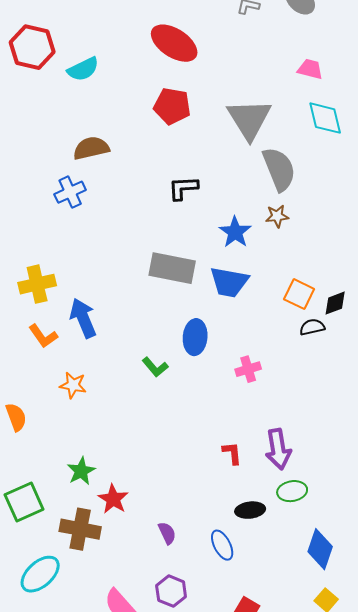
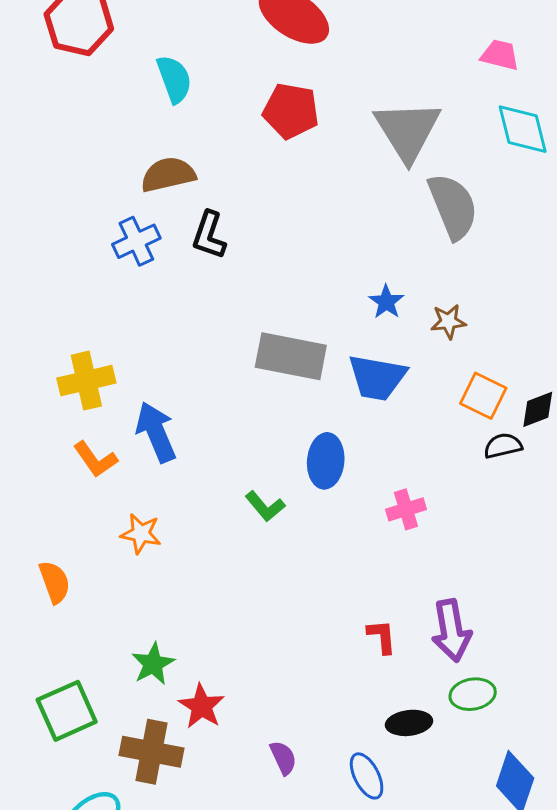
cyan semicircle: (83, 69) -> (174, 79), moved, turned -84
black L-shape: (183, 188) -> (209, 235), moved, turned -68
brown star: (277, 216) -> (448, 322), moved
blue star: (235, 232) -> (386, 302), size x0.7

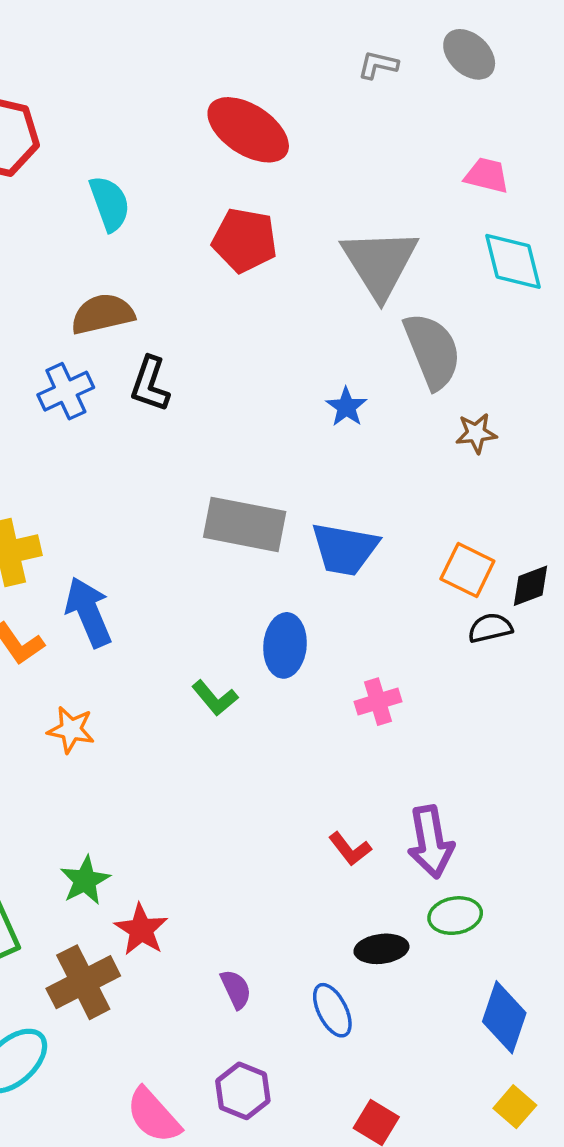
blue star: (386, 302) -> (346, 407), moved
brown star: (448, 322) -> (476, 433), moved
red L-shape: (382, 637) -> (350, 849), turned 147
brown cross: (151, 752) -> (83, 982), turned -38

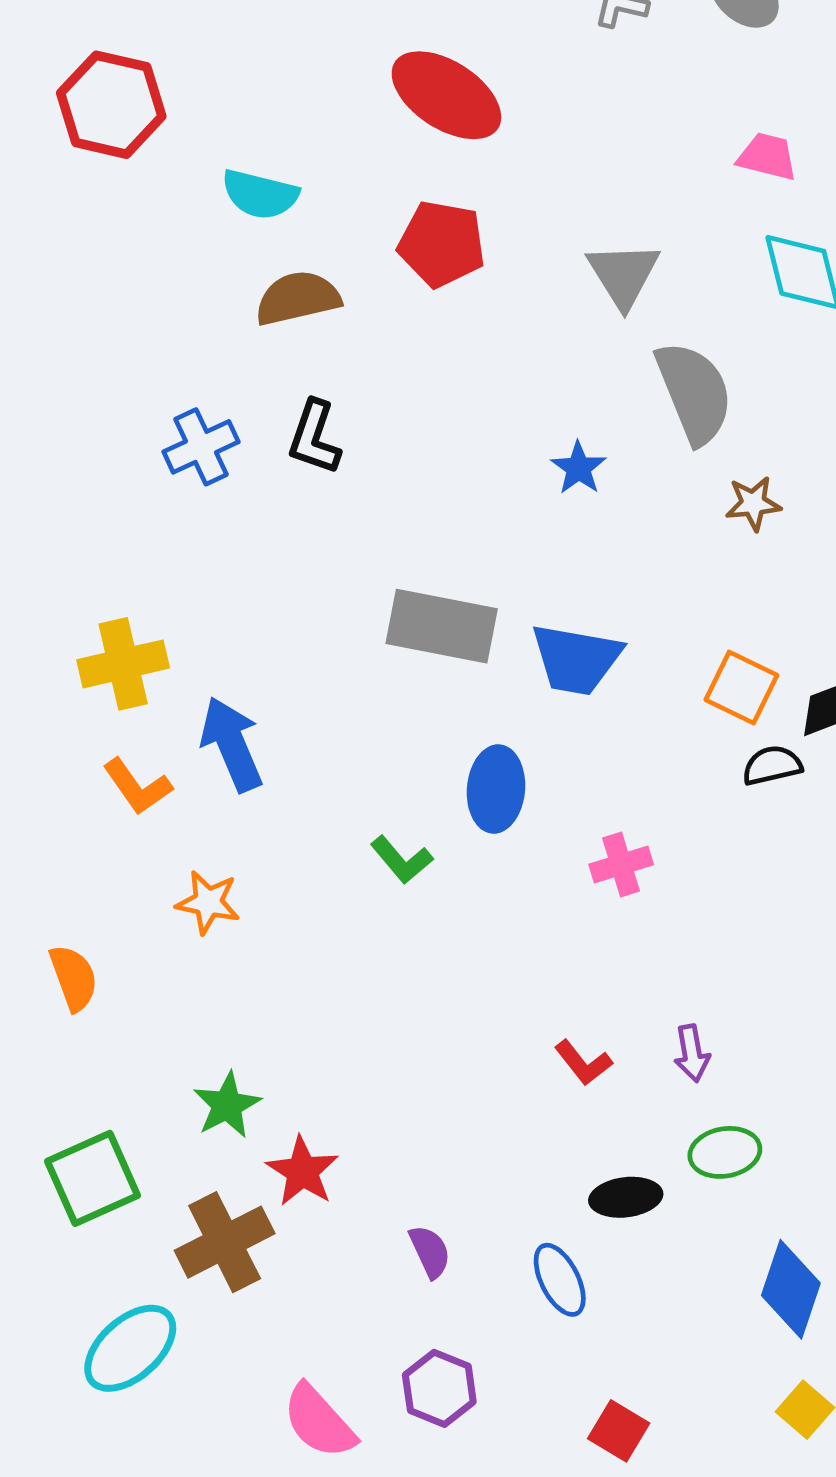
cyan semicircle: (110, 203) -> (260, 194), turned 124
gray triangle: (380, 263) -> (623, 275), size x0.7
brown semicircle: (103, 314) -> (298, 298), moved
purple arrow: (431, 842) -> (692, 1053), size x0.6

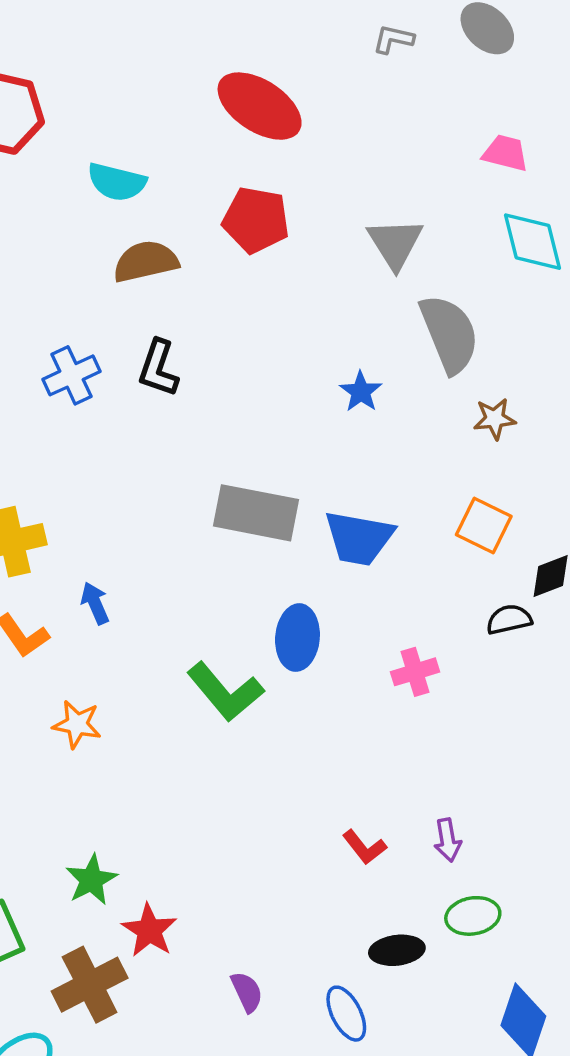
orange square: (741, 688) -> (484, 525), moved
blue arrow: (232, 744) -> (95, 603), size x0.6
green L-shape: (402, 860) -> (225, 692), size x1.6
pink cross: (621, 865) -> (415, 672), moved

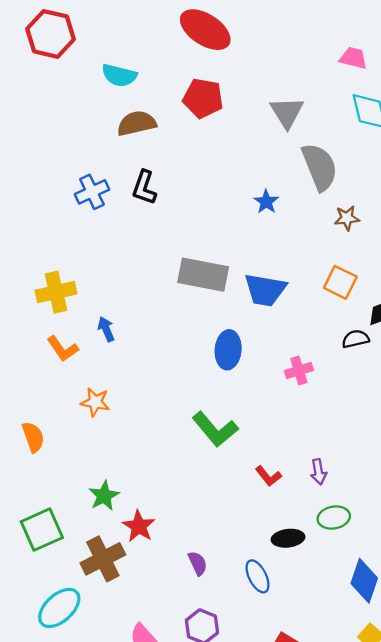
green L-shape: (225, 692) -> (215, 429), moved

